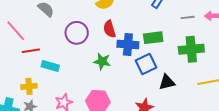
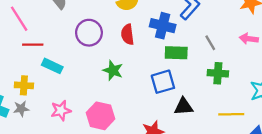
gray line: (188, 17) -> (210, 43), moved, turned 56
blue cross: (128, 44) -> (163, 26), moved
green cross: (191, 49) -> (218, 73), size x0.7

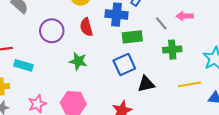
pink arrow: (249, 39) -> (185, 16), moved

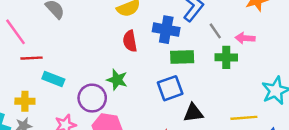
gray line: (161, 23) -> (215, 31), moved
purple circle: (52, 31) -> (92, 98), moved
green cross: (172, 50) -> (226, 57), moved

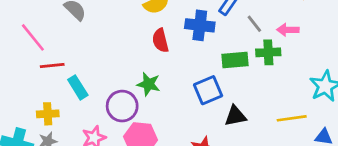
green rectangle: (182, 57) -> (235, 60), moved
cyan rectangle: (53, 79) -> (78, 87), turned 40

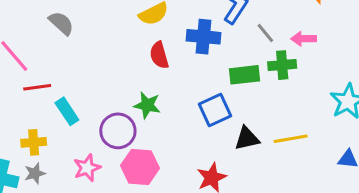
yellow line: (292, 118) -> (291, 139), moved

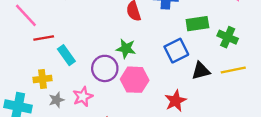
green cross: (282, 65) -> (228, 37), moved, turned 30
pink hexagon: (140, 167) -> (135, 80), moved
gray star: (35, 173) -> (57, 100), moved

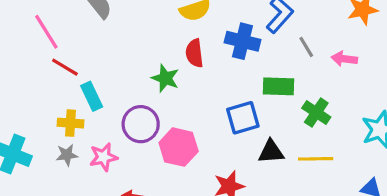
red line: (44, 38) -> (65, 67), turned 30
green star: (126, 49) -> (165, 78), moved
yellow cross: (42, 79) -> (70, 123), moved

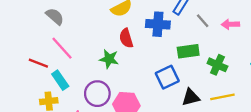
pink line: (46, 32) -> (62, 48), moved

